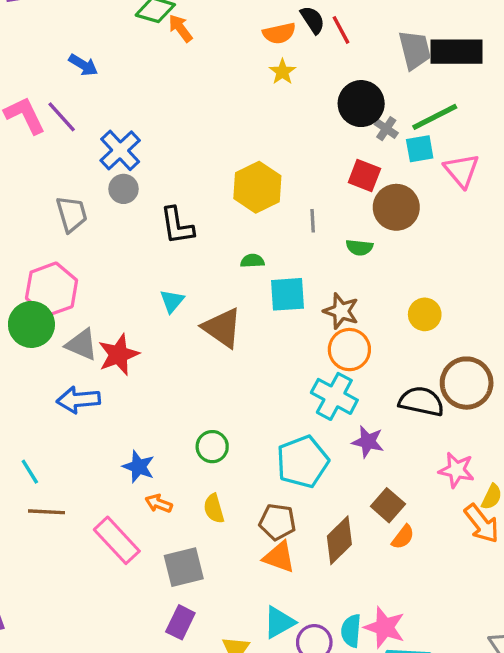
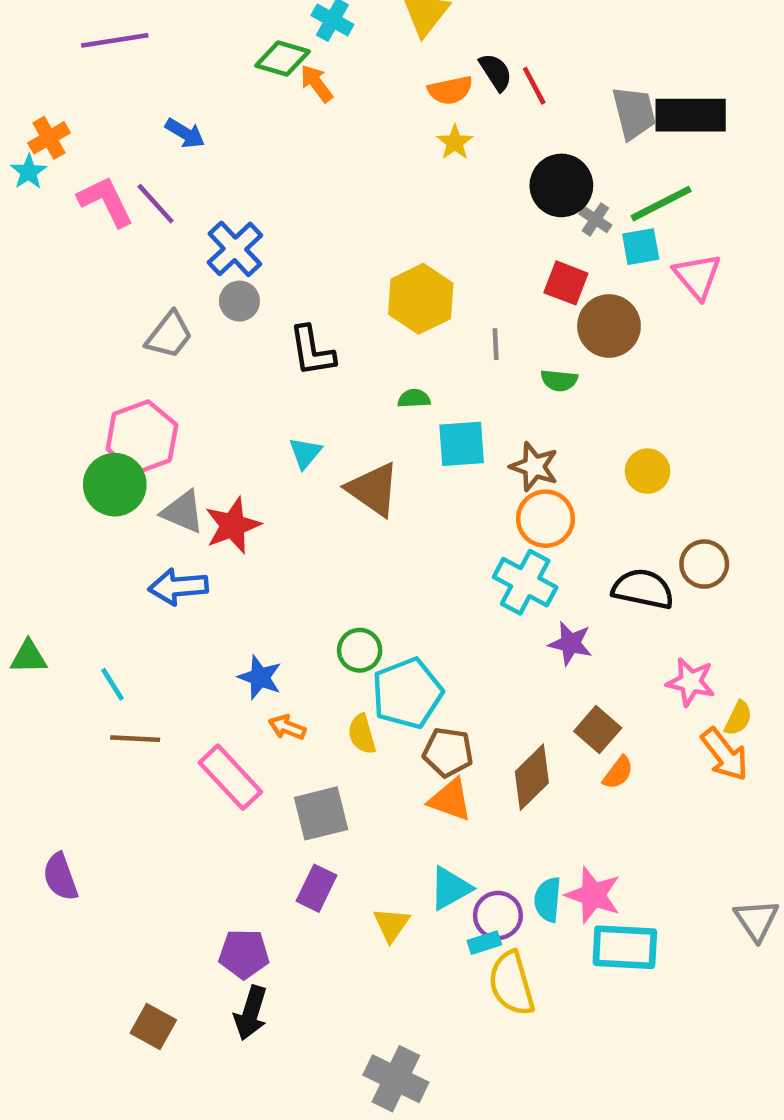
gray trapezoid: (72, 214) -> (169, 335), turned 54
brown circle: (467, 383) -> (704, 564), size x0.7
cyan pentagon: (303, 462) -> (407, 693), moved

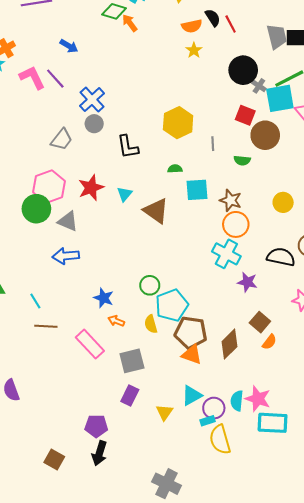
cyan square: (641, 247) -> (280, 98), size x1.6
red star: (233, 525) -> (91, 188), moved
brown pentagon: (448, 752) -> (191, 333), size x1.4

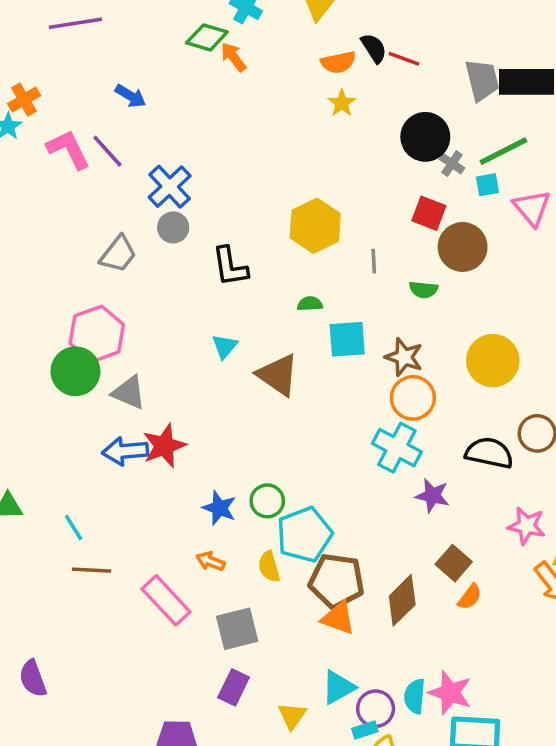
red line: (231, 24) -> (404, 59), turned -42
cyan square: (280, 98) -> (487, 185), size x0.5
red star: (91, 188) -> (164, 446), moved
yellow circle: (283, 202) -> (493, 361), size x1.5
blue star: (104, 298) -> (219, 508), moved

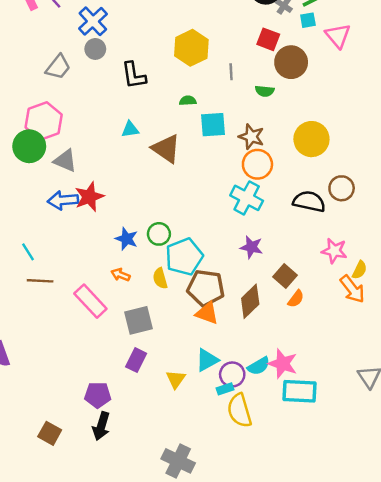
cyan triangle: (225, 346) -> (130, 129), turned 42
purple star: (432, 496) -> (251, 247), moved
cyan semicircle: (415, 696) -> (259, 366), turned -125

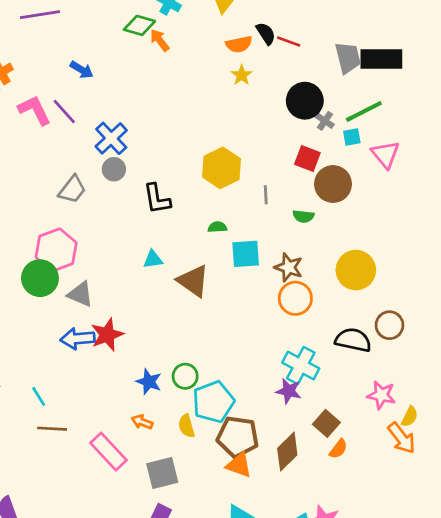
cyan cross: (247, 198) -> (301, 366), moved

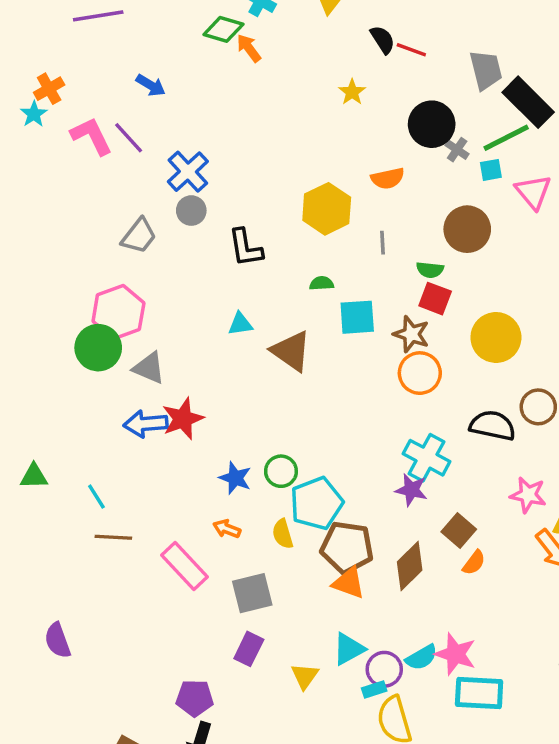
orange semicircle: (239, 44) -> (388, 178), moved
black rectangle: (381, 59) -> (528, 102), moved, turned 45
red square: (307, 158) -> (435, 299), moved

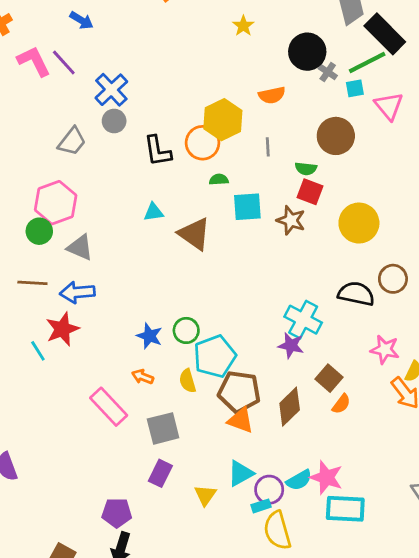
green circle: (98, 348) -> (39, 231), size x0.7
orange circle: (420, 373) -> (203, 143), moved
red star: (183, 419) -> (62, 329), moved
brown line: (113, 537) -> (32, 283), moved

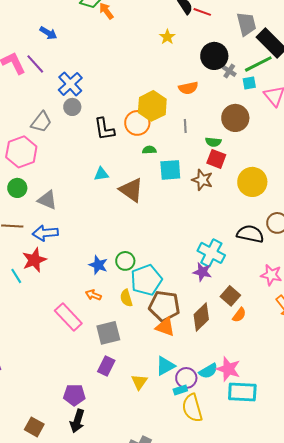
pink hexagon: (56, 203) -> (21, 152), moved

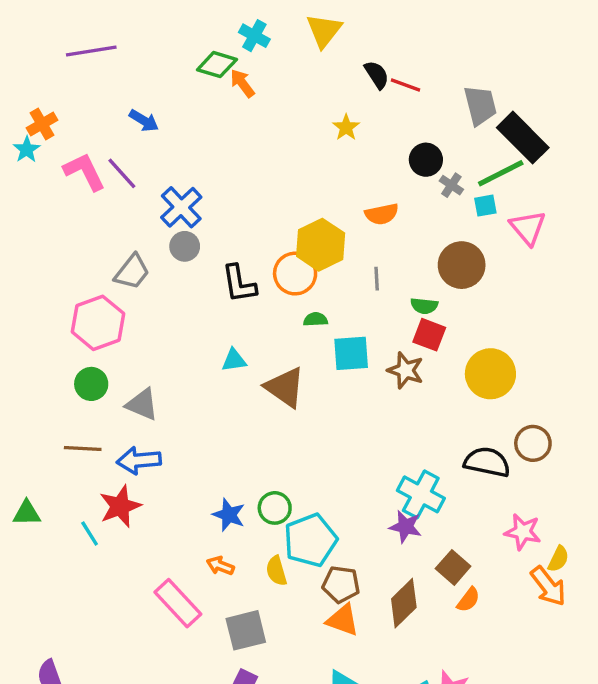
black circle: (214, 56) -> (426, 160), size x0.7
brown pentagon: (164, 306) -> (341, 584), size x0.7

